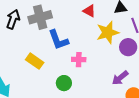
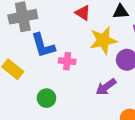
pink cross: (79, 60) -> (67, 61), moved
purple arrow: (120, 78) -> (106, 87), moved

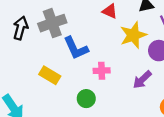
pink cross: (67, 61) -> (102, 71), moved

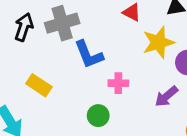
yellow rectangle: (50, 75) -> (39, 85), moved

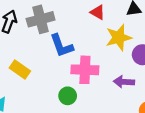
pink cross: (118, 83) -> (85, 70), size x1.6
purple arrow: (166, 96) -> (124, 82), turned 42

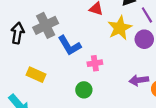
pink cross: (85, 70) -> (95, 63), size x0.6
purple arrow: (124, 82) -> (139, 80), moved

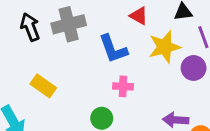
black arrow: (18, 33) -> (30, 27), turned -42
blue L-shape: (69, 46) -> (113, 49), moved

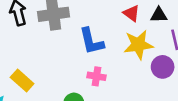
red triangle: (139, 16) -> (131, 13), moved
yellow rectangle: (43, 86) -> (22, 81), moved

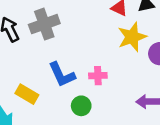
blue L-shape: (91, 41) -> (62, 75), moved

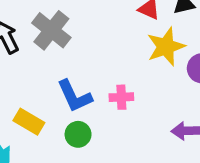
gray cross: (44, 24) -> (51, 30), turned -32
green circle: (81, 106) -> (78, 134), moved

